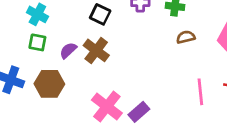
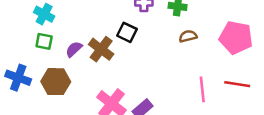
black square: (100, 14) -> (127, 32), moved

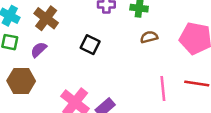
black square: (127, 32) -> (90, 45), moved
brown cross: (101, 49) -> (46, 18), moved

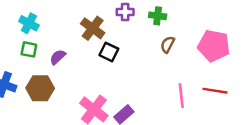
brown cross: (46, 18) -> (93, 28), moved
brown semicircle: (149, 37) -> (168, 44), turned -49

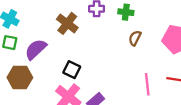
black square: (109, 52) -> (72, 70), moved
purple semicircle: (58, 57) -> (36, 49), size x1.5

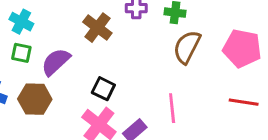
brown semicircle: (135, 38) -> (187, 47), size x1.6
pink line: (147, 84) -> (172, 108), moved

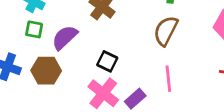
brown semicircle: (187, 47) -> (166, 31), moved

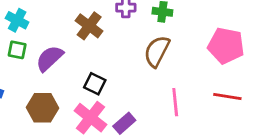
brown hexagon: (46, 71) -> (42, 108), moved
pink line: (168, 79) -> (175, 102), moved

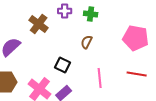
brown semicircle: (157, 51) -> (87, 42), size x0.6
black square: (95, 84) -> (63, 65), moved

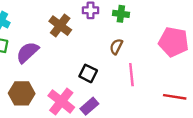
red line: (137, 74) -> (175, 97), moved
pink line: (100, 78) -> (131, 75), moved

